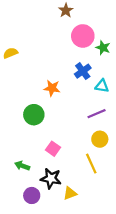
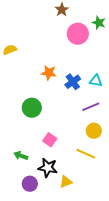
green star: (103, 48) -> (99, 23), moved
blue cross: (83, 71) -> (73, 82), moved
orange star: (52, 88) -> (49, 73), moved
yellow line: (91, 164) -> (86, 154), turned -42

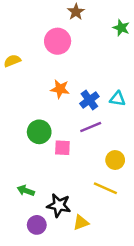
pink circle: (78, 34) -> (58, 41), moved
purple line: (91, 107) -> (91, 127), moved
pink square: (50, 140) -> (62, 148), moved, turned -32

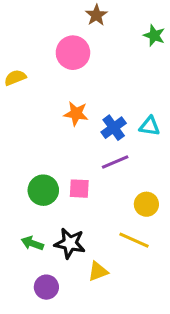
green circle: (39, 132) -> (43, 190), moved
black star: (59, 205) -> (70, 243), moved
yellow triangle: (81, 222) -> (98, 271), moved

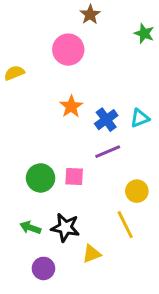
orange star: (76, 114) -> (71, 106), turned 30
cyan triangle: (150, 126) -> (140, 118), turned -30
yellow line: (134, 240) -> (125, 225), turned 40

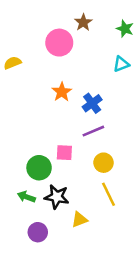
brown star: (90, 15) -> (83, 22), moved
cyan triangle: (140, 118) -> (121, 64), moved
green circle: (41, 178) -> (39, 168), moved
yellow circle: (137, 191) -> (104, 163), moved

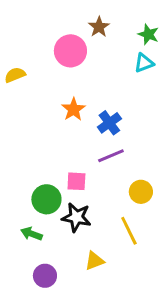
cyan triangle: (121, 64) -> (144, 63), moved
yellow circle: (104, 163) -> (141, 192), moved
black star: (57, 197) -> (76, 217), moved

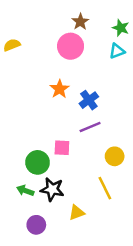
pink circle: (70, 51) -> (71, 46), moved
yellow semicircle: (15, 75) -> (12, 45), moved
black star: (76, 217) -> (52, 189), moved

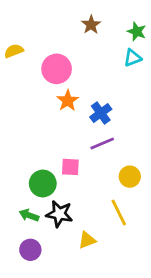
pink circle: (71, 46) -> (57, 69), moved
purple circle: (36, 225) -> (30, 250), moved

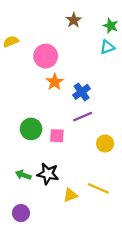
green circle: (43, 183) -> (31, 129), moved
yellow line: (119, 213) -> (98, 188), moved, turned -40
purple circle: (30, 250) -> (21, 213), moved

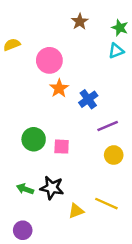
purple line: (83, 117) -> (108, 126), moved

